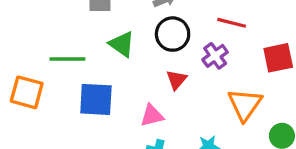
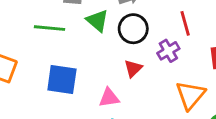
red line: (232, 23) -> (185, 23), turned 55
green triangle: (122, 44) -> (97, 21), moved
green line: (67, 59) -> (49, 28), moved

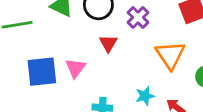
pink triangle: (109, 98) -> (75, 68), moved, turned -30

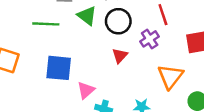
pink triangle: (75, 68) -> (86, 90), moved

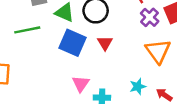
purple cross: (150, 39) -> (150, 17), moved
blue square: (59, 68) -> (72, 43), moved, turned 32

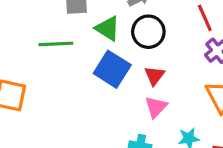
pink triangle: (81, 84) -> (156, 107), moved

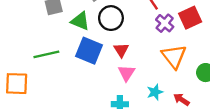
green line: (56, 44) -> (46, 54), moved

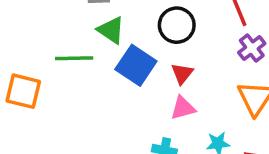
green triangle: (80, 21) -> (111, 30), moved
pink triangle: (126, 73) -> (183, 108), turned 30

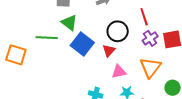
black circle: (177, 25) -> (118, 31), moved
pink triangle: (183, 108) -> (119, 72), moved

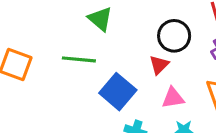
green line: (47, 38) -> (79, 59), moved
blue square: (82, 44) -> (118, 92), moved

